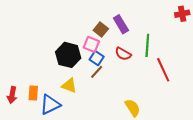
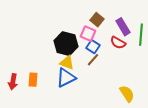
purple rectangle: (121, 24) -> (123, 27), moved
yellow triangle: (69, 86) -> (67, 63), moved
blue triangle: (50, 105) -> (66, 78), moved

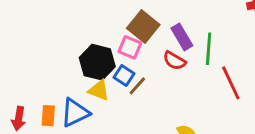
brown square: (97, 20) -> (143, 27), size x1.5
blue square: (93, 47) -> (124, 76), moved
blue triangle: (66, 78) -> (75, 113), moved

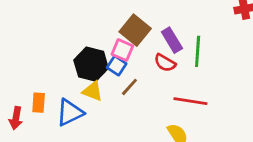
blue square: (124, 76) -> (117, 66), moved
red line: (231, 83) -> (190, 101), moved, turned -56
orange rectangle: (48, 116) -> (39, 103), moved

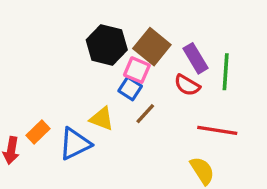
black hexagon: (91, 64) -> (107, 45), moved
orange rectangle: (39, 103) -> (38, 132), turned 42

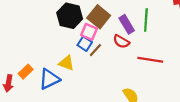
green line: (226, 72) -> (146, 20), moved
brown line: (145, 114) -> (95, 50), moved
red line: (217, 130) -> (150, 60), moved

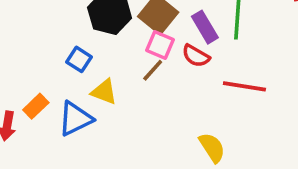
pink square: (89, 32) -> (160, 45), moved
blue square: (85, 44) -> (79, 59), moved

